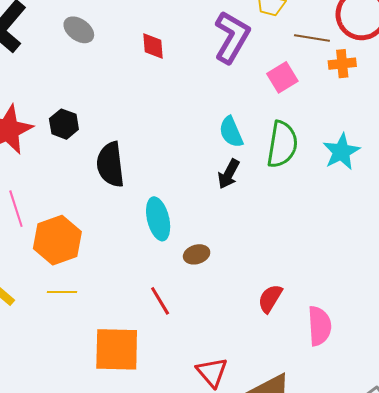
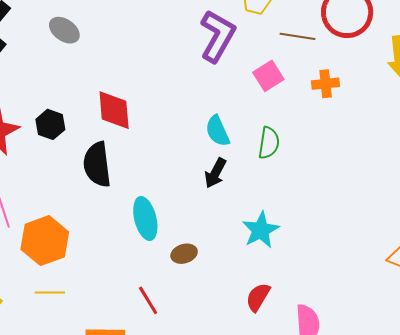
red diamond: (153, 46) -> (114, 110), moved, size x1.5
orange cross: (342, 64) -> (326, 84), moved
green semicircle: (282, 144) -> (269, 143), size x0.7
cyan star: (341, 152) -> (261, 230), moved

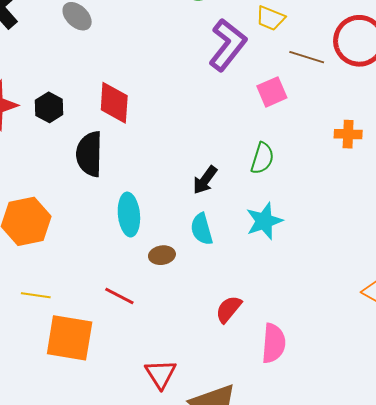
orange cross: (326, 84) -> (348, 134), moved
cyan semicircle: (217, 131) -> (202, 229), moved
cyan star: (261, 230) -> (264, 221), moved
yellow line: (50, 293) -> (36, 295), moved
red line: (148, 300) -> (119, 296), turned -40

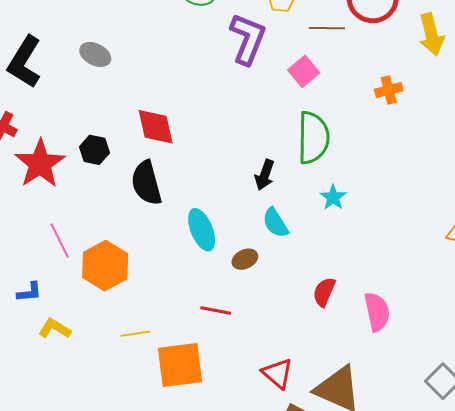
green semicircle: (262, 158) -> (313, 138), size x1.6
cyan star: (264, 221) -> (333, 197), size x0.7

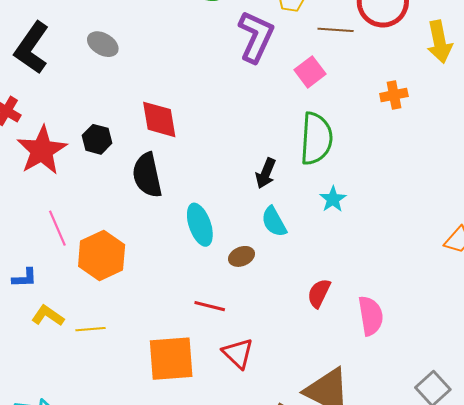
yellow line: (135, 334) -> (90, 329), moved
red triangle: (278, 373) -> (238, 353), moved

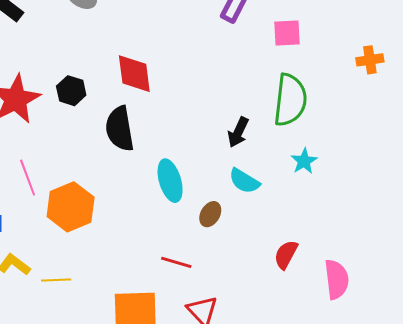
pink square: (310, 72) -> (287, 33), turned 32
cyan semicircle: (274, 222) -> (244, 181), turned -32
brown ellipse: (242, 256) -> (210, 214), turned -40

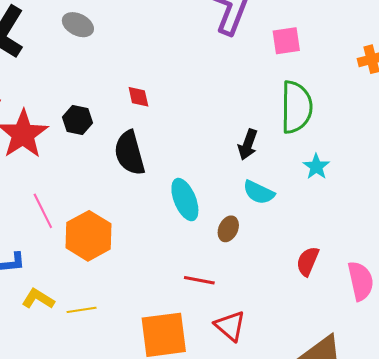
red diamond: (134, 74) -> (138, 97), size x0.6

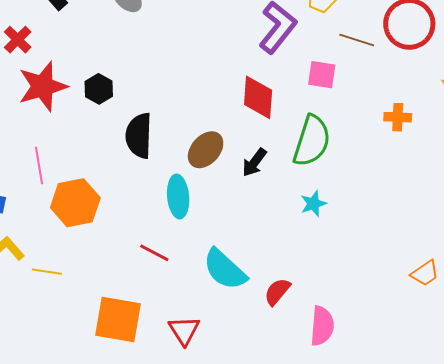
red diamond: (138, 97) -> (258, 97), moved, size x1.8
cyan semicircle: (259, 192) -> (225, 269), moved, size x1.5
brown ellipse: (228, 229) -> (206, 150), moved, size x1.5
red line: (199, 280) -> (154, 253), moved

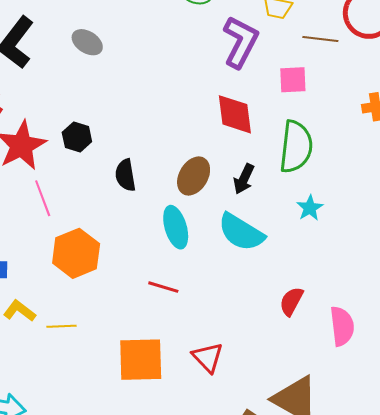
black semicircle: (139, 136) -> (125, 175), size x0.7
pink line: (39, 166) -> (43, 198), moved
cyan semicircle: (225, 269) -> (241, 232), moved

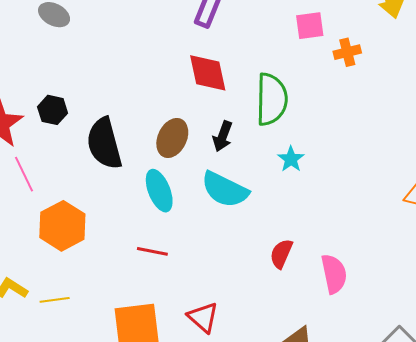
pink square: (293, 80) -> (310, 26), moved
black semicircle: (125, 175) -> (104, 143), size x1.6

